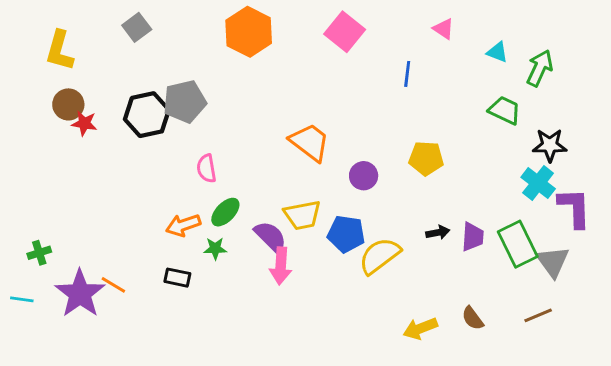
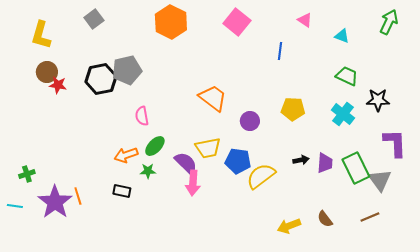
green arrow: (540, 68) -> (389, 22), moved
cyan cross: (538, 183) -> (343, 114), moved
orange line: (113, 285) -> (78, 196), turned 42

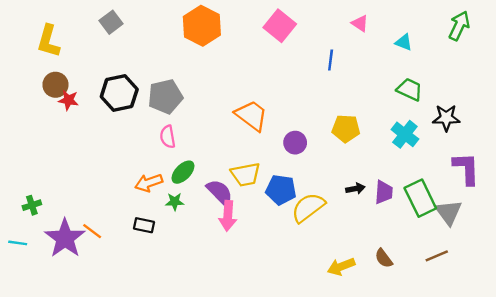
gray pentagon: (127, 70) -> (165, 97), moved
orange line: (78, 196) -> (92, 231), turned -36

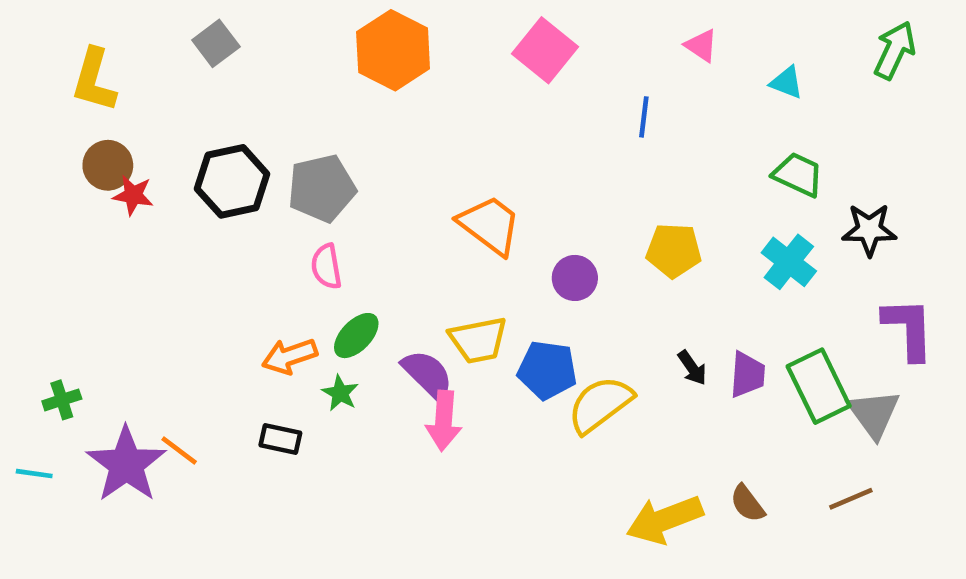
black arrow: (355, 189) -> (692, 368), turned 66
green star: (175, 202) -> (340, 393), turned 30
yellow arrow: (341, 267) -> (665, 520), size x1.4

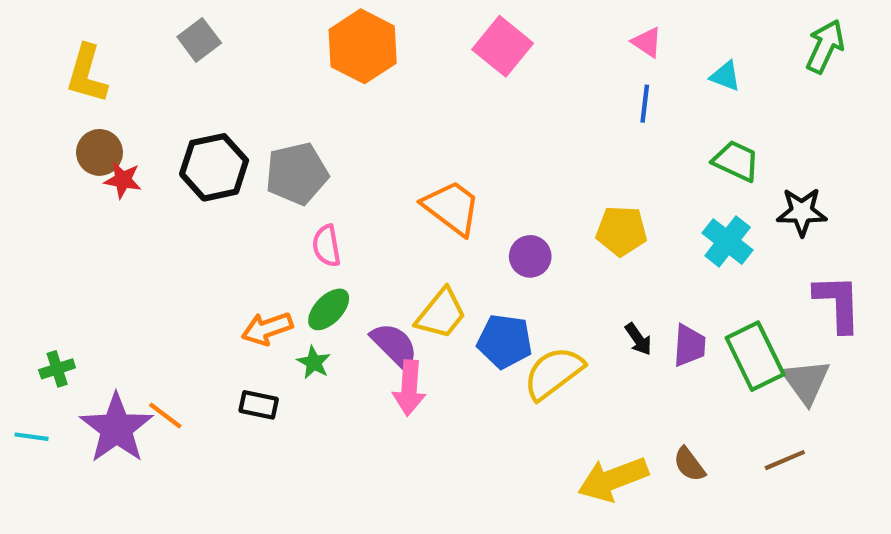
blue line: (644, 117) -> (645, 104), moved
pink semicircle: (326, 266) -> (327, 246), moved
yellow trapezoid: (478, 340) -> (441, 314), turned -40

